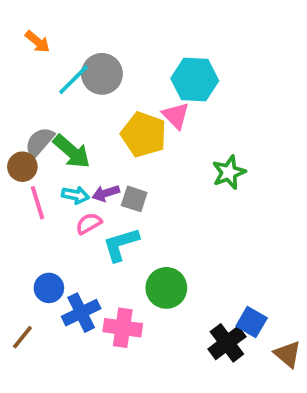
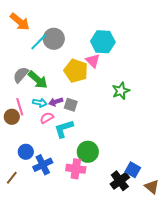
orange arrow: (38, 42) -> (20, 22), size x1.5
brown circle: (22, 167) -> (12, 117), moved
pink cross: (123, 328) -> (76, 169), moved

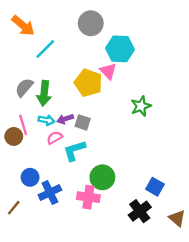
gray circle: (54, 39) -> (91, 23), moved
green arrow: (38, 80) -> (44, 93), turned 55
blue square: (133, 170) -> (155, 187), moved

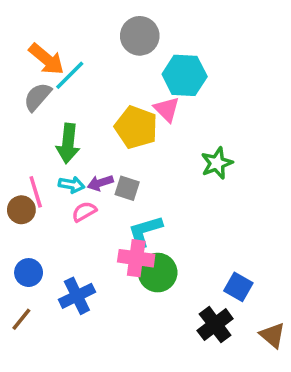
orange arrow: (23, 26) -> (46, 59), moved
gray semicircle: (24, 87) -> (38, 97), moved
cyan L-shape: (74, 150) -> (145, 231), moved
blue circle: (30, 177) -> (29, 273), moved
pink cross: (88, 197) -> (136, 258), moved

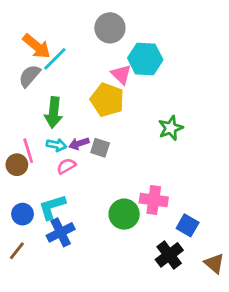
pink triangle: (167, 109) -> (121, 74), moved
cyan L-shape: (145, 231) -> (52, 207), moved
pink cross: (136, 258) -> (154, 200), moved

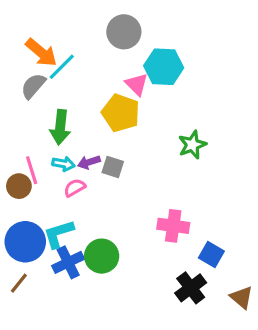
blue circle: (23, 214) -> (25, 242), size x1.6
green circle: (124, 214) -> (102, 256), moved

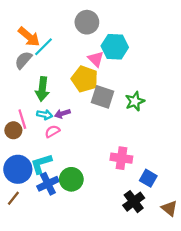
gray square: (113, 167) -> (103, 97), moved, size x1.5

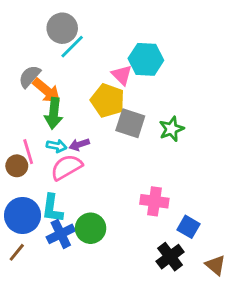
gray circle: (87, 22) -> (62, 28), moved
orange arrow: (29, 37) -> (47, 91), moved
cyan line: (43, 47) -> (72, 47), moved
pink semicircle: (52, 131) -> (66, 167), size x1.6
cyan L-shape: (41, 164) -> (52, 208), turned -65

